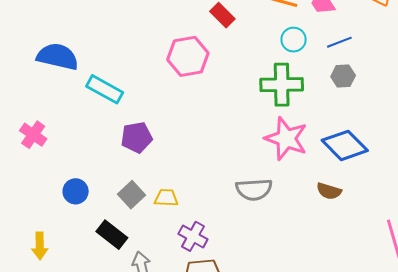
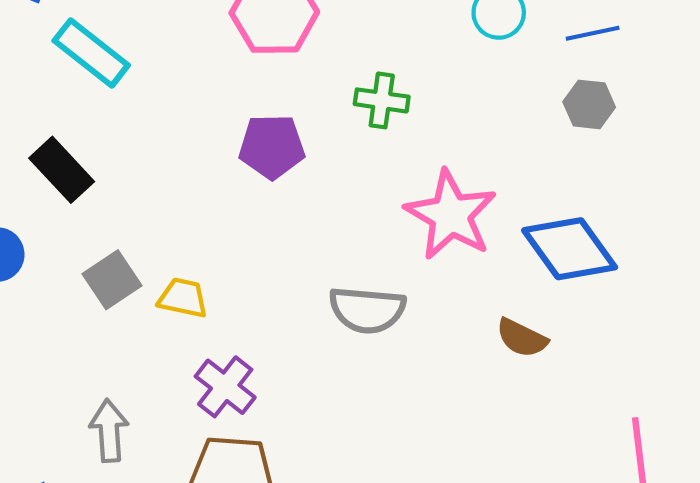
green cross: (282, 85) -> (382, 100), moved, size x0.6
purple pentagon: (137, 137) -> (272, 147), moved
black rectangle: (112, 235) -> (62, 170), moved

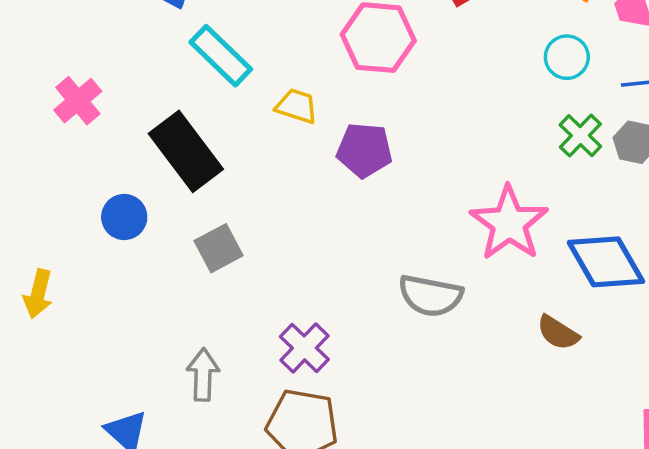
green cross: (382, 100) -> (580, 136), moved, turned 30
black rectangle: (62, 170) -> (186, 151), size x1.4
yellow trapezoid: (183, 298) -> (297, 106), moved

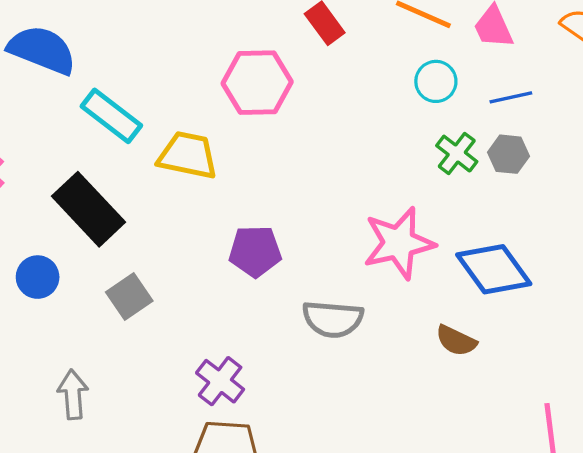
yellow trapezoid: (297, 106) -> (188, 155), size x1.5
purple pentagon: (364, 150) -> (255, 251), moved
pink star: (509, 223) -> (399, 243), turned 30
gray arrow: (203, 375) -> (73, 394), moved

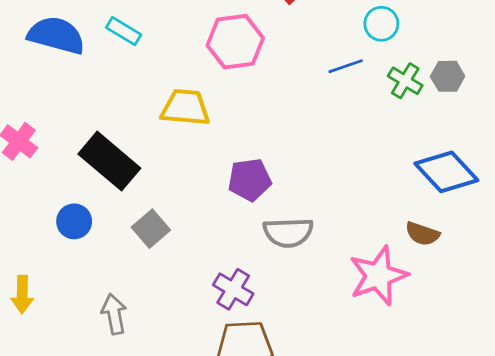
blue line: (511, 97) -> (346, 66), moved
cyan rectangle: (111, 116) -> (124, 31), moved, size x0.7
pink star: (399, 243) -> (378, 276), moved
gray semicircle: (333, 319) -> (288, 232), moved

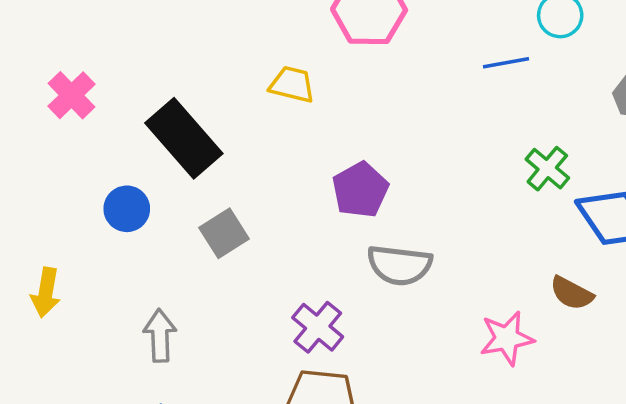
green cross: (405, 81) -> (547, 169), moved
yellow trapezoid: (185, 108) -> (292, 85), size x0.7
purple pentagon: (250, 180) -> (360, 190), turned -30
pink star: (378, 276) -> (507, 338), size x0.7

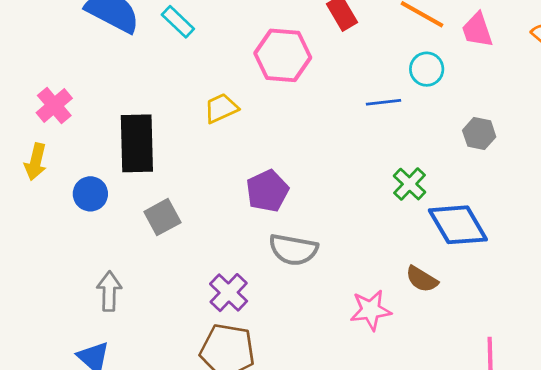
yellow trapezoid: (292, 85) -> (221, 108), turned -42
black rectangle: (184, 138) -> (137, 143), turned 36
yellow arrow: (46, 292) -> (36, 162), moved

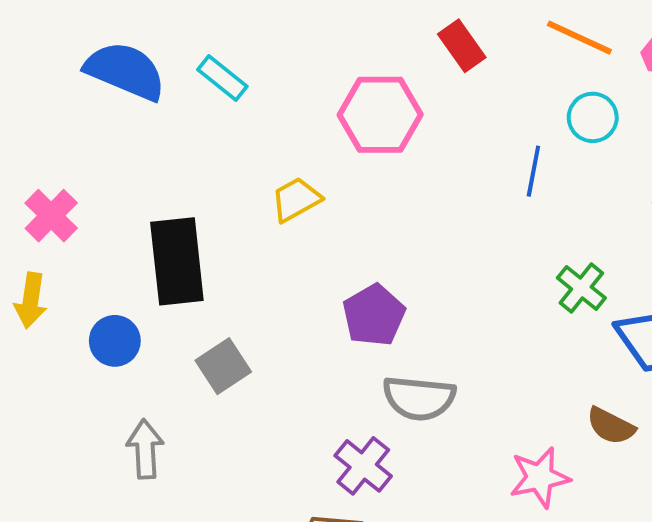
blue line: (383, 102) -> (533, 171), turned -68
gray arrow: (109, 291) -> (145, 449), moved
purple cross: (229, 293) -> (363, 466), moved

